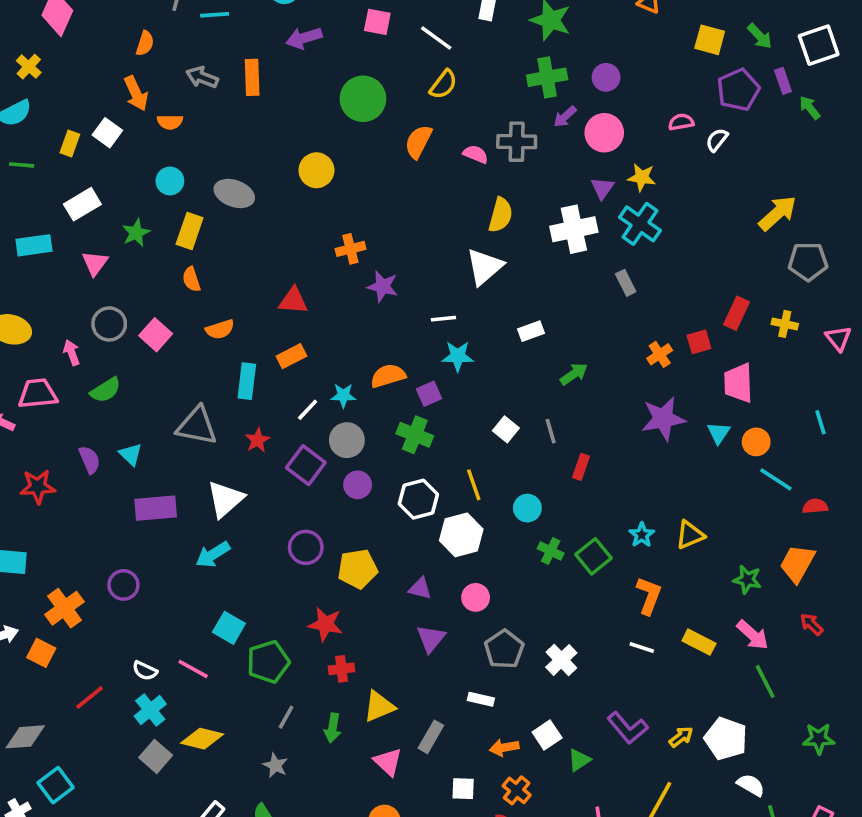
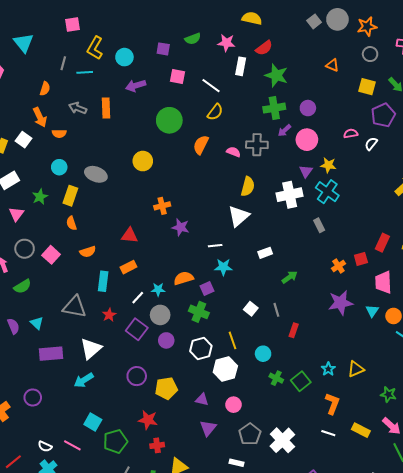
white cross: (561, 660) -> (282, 440), size x1.4

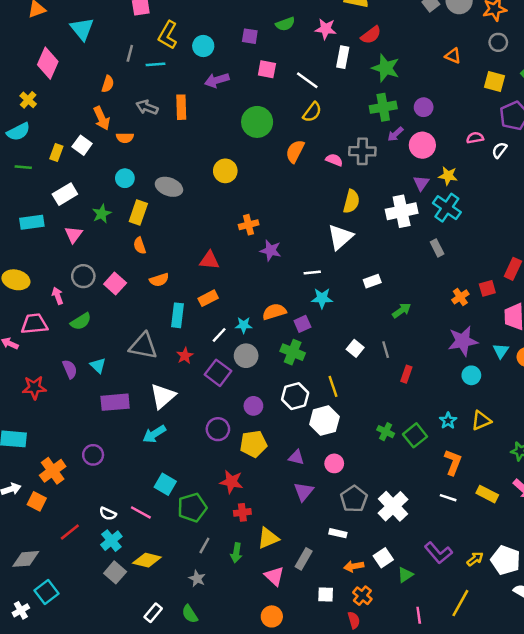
purple circle: (166, 340) -> (253, 406), moved
cyan circle: (263, 354) -> (471, 375), moved

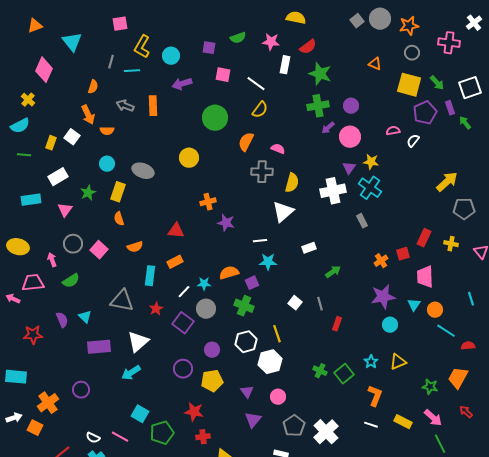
yellow square: (495, 82) -> (409, 85), size x1.4
gray cross: (362, 151) -> (262, 172), moved
purple triangle: (296, 457) -> (247, 392), turned 40

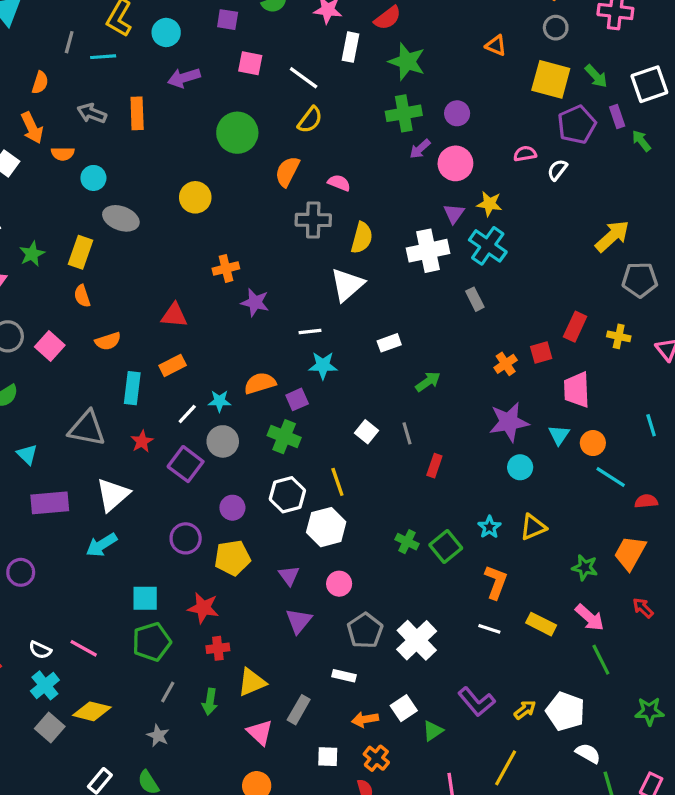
cyan circle: (107, 164) -> (93, 178), moved
cyan square: (140, 414) -> (145, 598), moved, turned -30

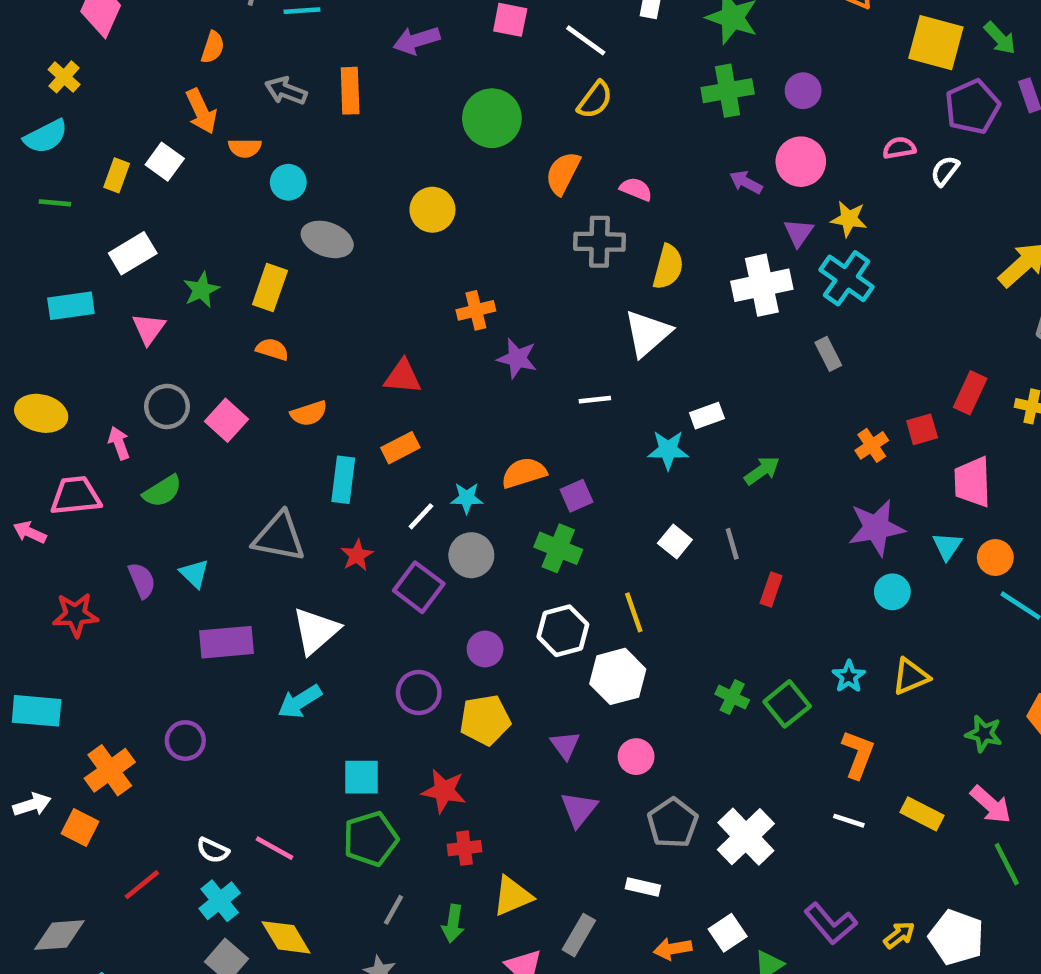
purple arrow: (420, 149) -> (746, 182), moved, turned 70
orange semicircle: (82, 296) -> (272, 349), turned 125
cyan star: (323, 365) -> (668, 450), moved
yellow diamond: (92, 711) -> (286, 937), turned 45

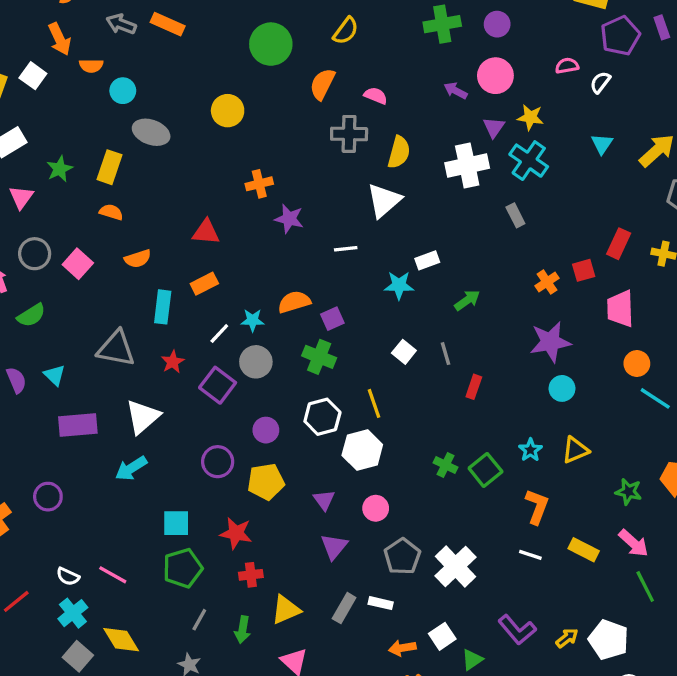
orange rectangle: (350, 91) -> (168, 24), turned -64
cyan triangle: (947, 546) -> (602, 144), moved
gray rectangle: (579, 935) -> (344, 608), moved

